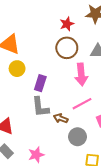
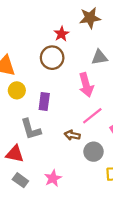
brown circle: (67, 48) -> (52, 58), moved
gray L-shape: (40, 107) -> (31, 129), moved

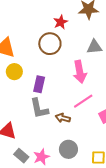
gray L-shape: (31, 129) -> (39, 108), moved
gray circle: (93, 152) -> (68, 149), moved
gray rectangle: (20, 180) -> (21, 156), moved

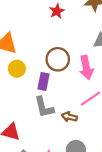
red star: (61, 22) -> (57, 11), moved
brown circle: (50, 44) -> (58, 59), moved

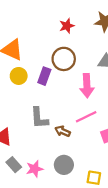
brown circle: (58, 59) -> (64, 59), moved
purple rectangle: (43, 82) -> (44, 76), moved

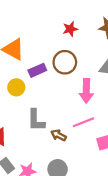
yellow circle: (19, 76) -> (16, 87), moved
purple rectangle: (44, 76) -> (37, 70), moved, turned 42

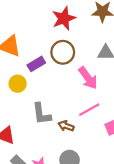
red star: (70, 29) -> (64, 18), size x1.5
pink arrow: (86, 91) -> (88, 78), turned -30

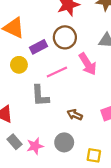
pink line: (89, 110) -> (57, 72), moved
brown arrow: (66, 126) -> (75, 115), moved

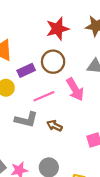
gray L-shape: (40, 96) -> (26, 120), turned -75
brown arrow: (75, 115) -> (54, 126), moved

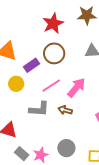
pink arrow: (75, 89) -> (76, 88), moved, turned -100

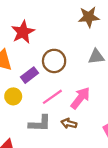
red star: (53, 23) -> (23, 32), moved

